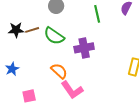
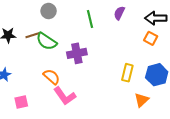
brown line: (32, 30) -> (32, 35), moved

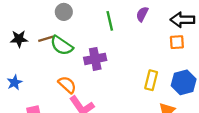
orange square: (151, 38) -> (177, 42), turned -32

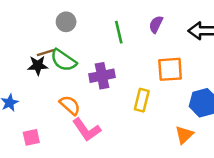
black star: (19, 39) -> (38, 65), moved
orange square: (177, 42) -> (170, 69), moved, size x1.5
yellow rectangle: (151, 80) -> (142, 100), moved

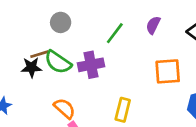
green line: (119, 32) -> (115, 33), turned 50
purple cross: (102, 76) -> (91, 65), moved
yellow rectangle: (142, 100) -> (123, 110), moved

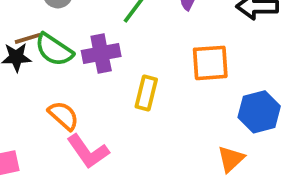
yellow rectangle: (123, 110) -> (146, 93), moved

